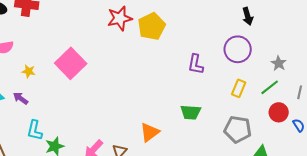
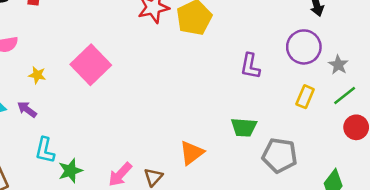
gray star: (279, 63) -> (338, 65), moved
gray pentagon: (238, 129) -> (280, 155), moved

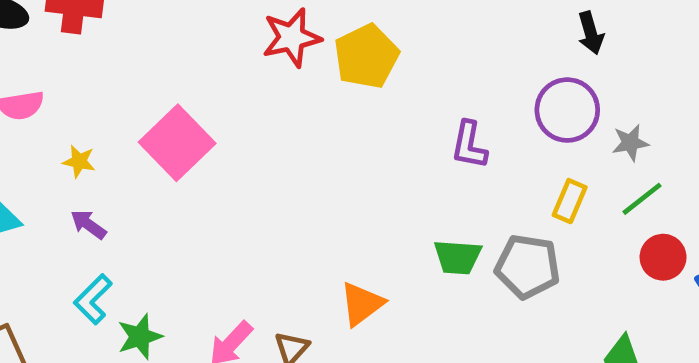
gray star: (338, 65) -> (630, 143), turned 30
purple arrow: (27, 109) -> (88, 224), moved
cyan L-shape: (45, 150) -> (93, 299), turned 32
gray pentagon: (280, 155) -> (528, 267), moved

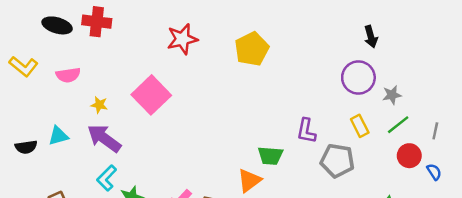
red star: (292, 38) -> (182, 39), moved
purple L-shape: (469, 145) -> (306, 131), moved
yellow rectangle: (570, 201) -> (360, 126), turned -50
purple arrow: (88, 224) -> (104, 138), size x1.8
green trapezoid: (457, 257) -> (270, 156), moved

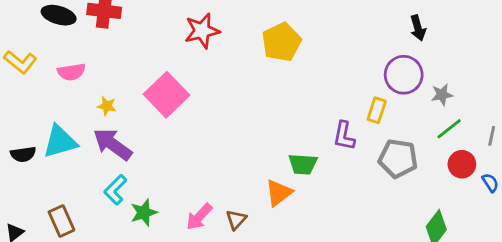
yellow rectangle: (360, 126) -> (377, 110), moved, turned 45
cyan triangle: (58, 136) -> (60, 142), size x1.5
gray pentagon: (337, 161) -> (398, 159), moved

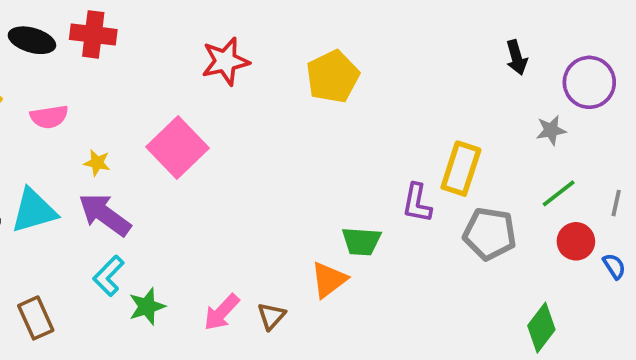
purple circle: (404, 75) -> (589, 82), moved
gray star: (442, 95) -> (551, 130), moved
yellow rectangle: (377, 110) -> (461, 169), size x1.5

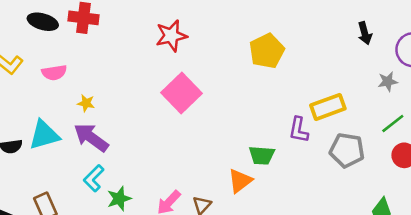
yellow pentagon: (333, 77) -> (267, 51), moved
pink square: (178, 147) -> (181, 93), moved
yellow rectangle: (461, 169) -> (328, 107), turned 52

